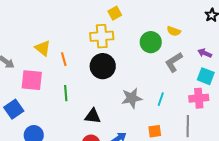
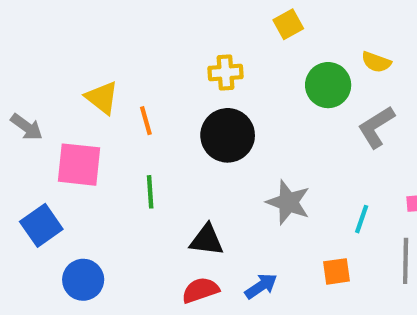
yellow square: (115, 13) -> (288, 24), moved
yellow cross: (102, 36) -> (226, 72), size x0.7
gray star: (132, 98) -> (288, 202), turned 30
cyan line: (161, 99) -> (362, 219), moved

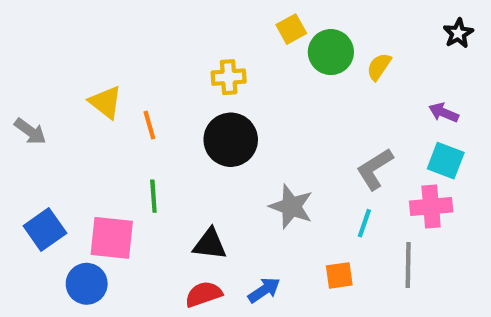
yellow semicircle: (376, 62) -> (379, 67), turned 104
green circle: (328, 85) -> (331, 52), moved
gray L-shape: (376, 127) -> (375, 169), moved
pink square: (79, 165) -> (112, 238), moved

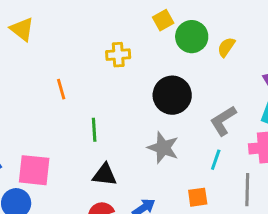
yellow triangle: (105, 102) -> (22, 29), moved
black circle: (231, 140) -> (172, 95), moved
green line: (153, 196) -> (94, 130), moved

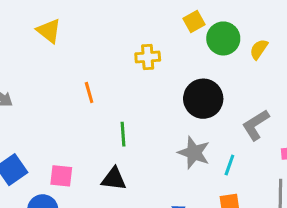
cyan line: (216, 160) -> (229, 165), moved
pink square: (34, 170) -> (61, 176), size x0.7
black triangle: (105, 175) -> (114, 179), moved

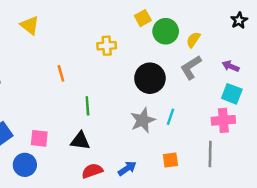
gray L-shape: (256, 125) -> (191, 67), moved
gray star: (194, 153) -> (143, 120), turned 30
cyan line: (229, 165) -> (170, 117), moved

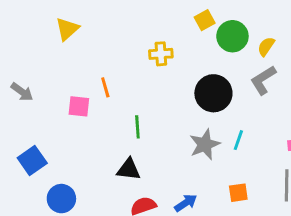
yellow triangle: (30, 25) -> (67, 29), turned 40
pink square: (39, 138) -> (79, 106), moved

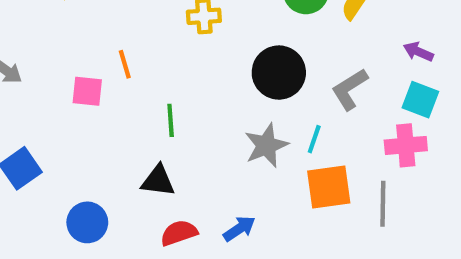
gray L-shape: (263, 80) -> (350, 89), moved
orange square: (238, 193) -> (329, 187), moved, size x1.6
blue circle: (61, 199) -> (87, 222), moved

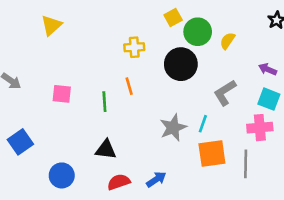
orange line: (125, 64) -> (129, 86), moved
black circle: (279, 73) -> (181, 64), moved
green line: (171, 120) -> (104, 102), moved

